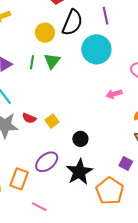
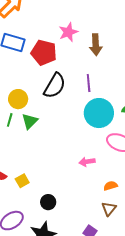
yellow circle: (45, 33) -> (18, 99), moved
cyan circle: (96, 49) -> (99, 113), moved

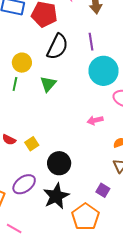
green triangle: (30, 121) -> (48, 84), moved
black circle: (48, 202) -> (59, 163), size x1.5

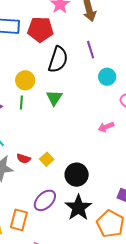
cyan circle: (104, 71) -> (107, 77), size x0.6

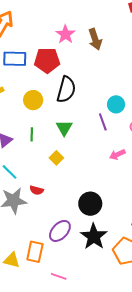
purple line: (91, 50) -> (103, 122), moved
yellow circle: (25, 80) -> (33, 100), moved
yellow square: (47, 159) -> (56, 158), moved

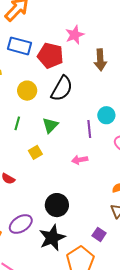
brown arrow: (95, 39) -> (100, 60), moved
pink arrow: (117, 155) -> (80, 160), moved

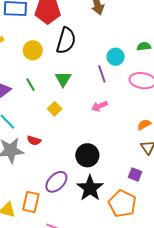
green line: (17, 123) -> (31, 85), turned -32

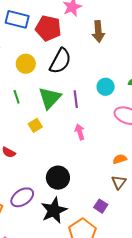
purple line: (102, 74) -> (76, 99), moved
green triangle: (63, 79) -> (50, 98), size x1.4
pink arrow: (99, 106) -> (80, 132), turned 84

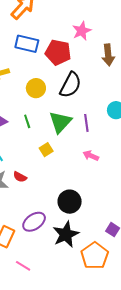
pink arrow: (80, 132) -> (91, 156), turned -49

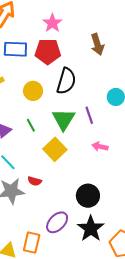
pink star: (82, 31) -> (52, 23), moved
yellow square: (46, 150) -> (55, 149), size x1.6

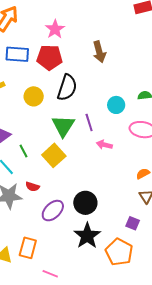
green line: (31, 125) -> (24, 151), moved
pink arrow: (100, 146) -> (104, 145), moved
purple ellipse: (57, 222) -> (53, 211), moved

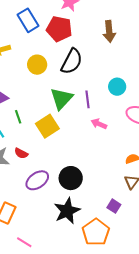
blue rectangle: (17, 54) -> (28, 20), turned 45

